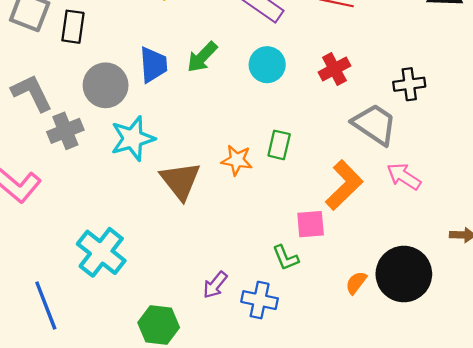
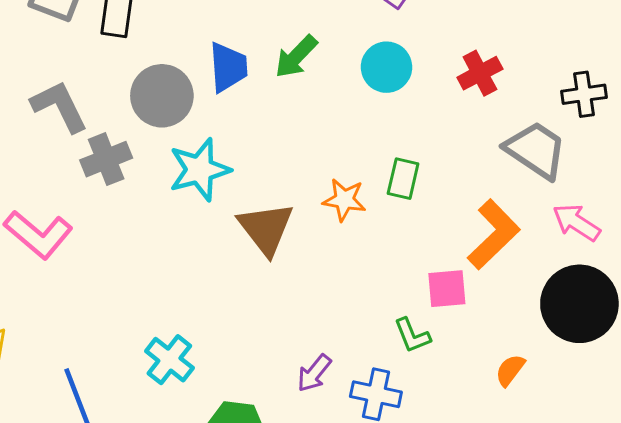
cyan cross: (101, 252) -> (169, 360), moved, size x0.7
black circle: (404, 274) -> (579, 304), moved

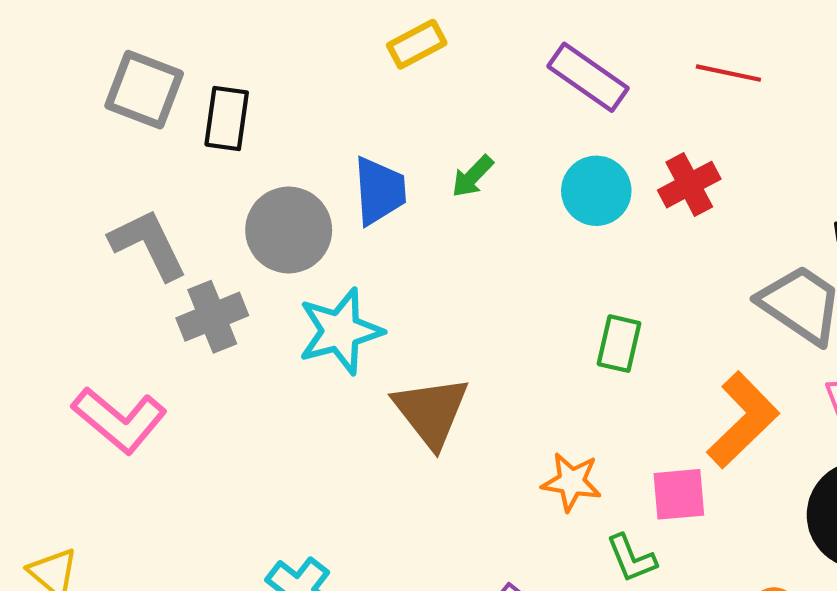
green arrow: (296, 57) -> (472, 176), size x0.7
red cross: (480, 73) -> (689, 185), moved
orange star: (344, 200) -> (572, 482), moved

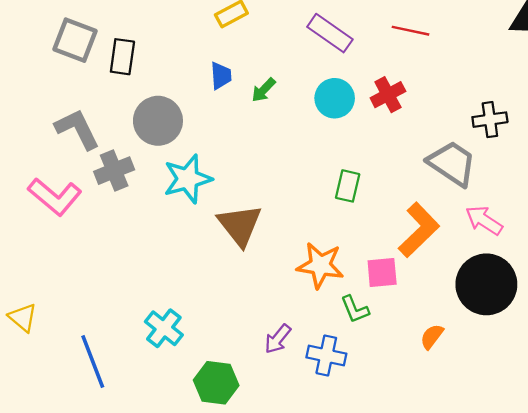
blue trapezoid: (379, 191) -> (221, 76), moved, size x0.7
pink L-shape: (119, 420) -> (55, 197), moved
orange star: (572, 482) -> (320, 265), size x1.4

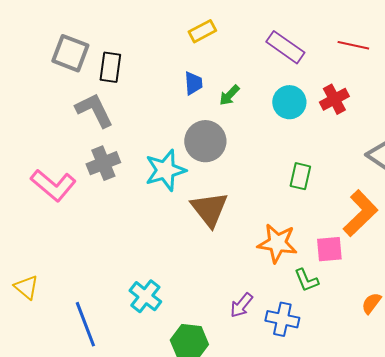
gray circle: (158, 121) -> (205, 141), moved
gray L-shape: (77, 129) -> (94, 110), moved

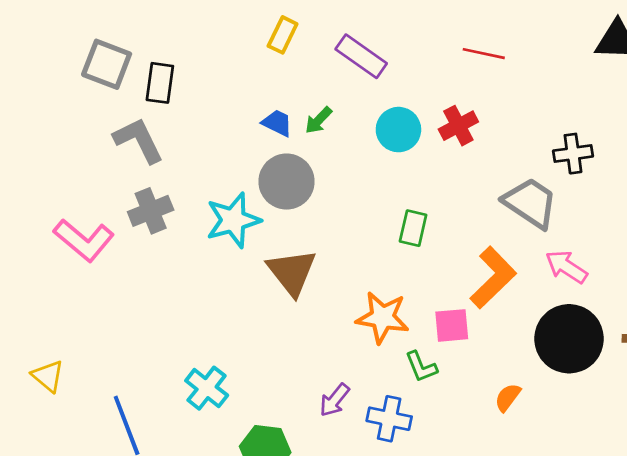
yellow rectangle: (202, 31) -> (283, 35), turned -36
purple rectangle: (285, 47) -> (361, 56), moved
blue trapezoid: (193, 83) -> (277, 123), moved, turned -60

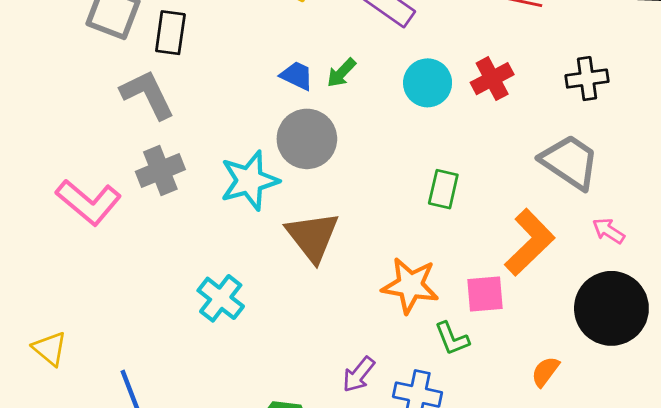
black cross: (573, 154) -> (587, 79), moved
pink arrow: (566, 267) -> (609, 231), size x0.7
cyan cross: (207, 388) -> (221, 298), moved

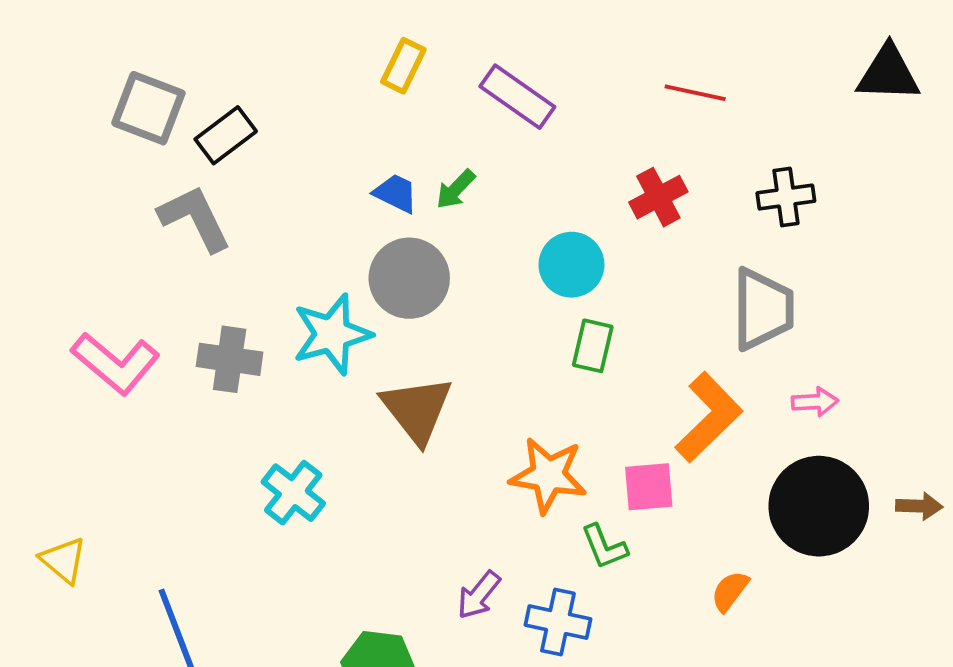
black rectangle: (170, 33) -> (226, 135), turned 45
cyan circle: (428, 83) -> (571, 265), moved
gray trapezoid: (570, 162) -> (763, 309), turned 56
gray cross: (160, 170) -> (230, 359), moved, turned 30
pink arrow: (609, 231) -> (815, 402), turned 144

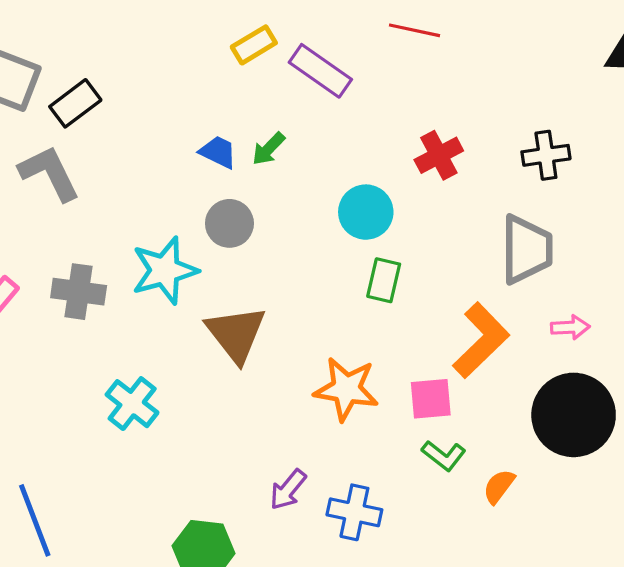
yellow rectangle: (403, 66) -> (254, 45), moved, turned 33
red line: (695, 93) -> (414, 30), moved
gray circle: (409, 278) -> (229, 223), size x0.7
green L-shape: (604, 547) -> (444, 456), moved, turned -30

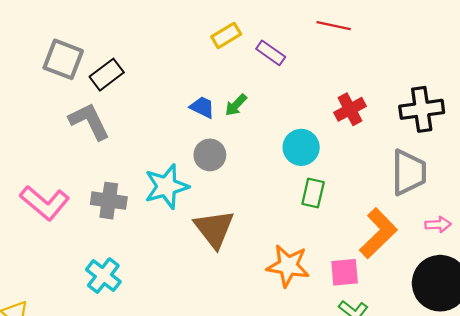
purple rectangle: (320, 71) -> (271, 53), size x0.7
black cross: (546, 155) -> (422, 109), size x1.4
cyan cross: (132, 404) -> (103, 276), moved

